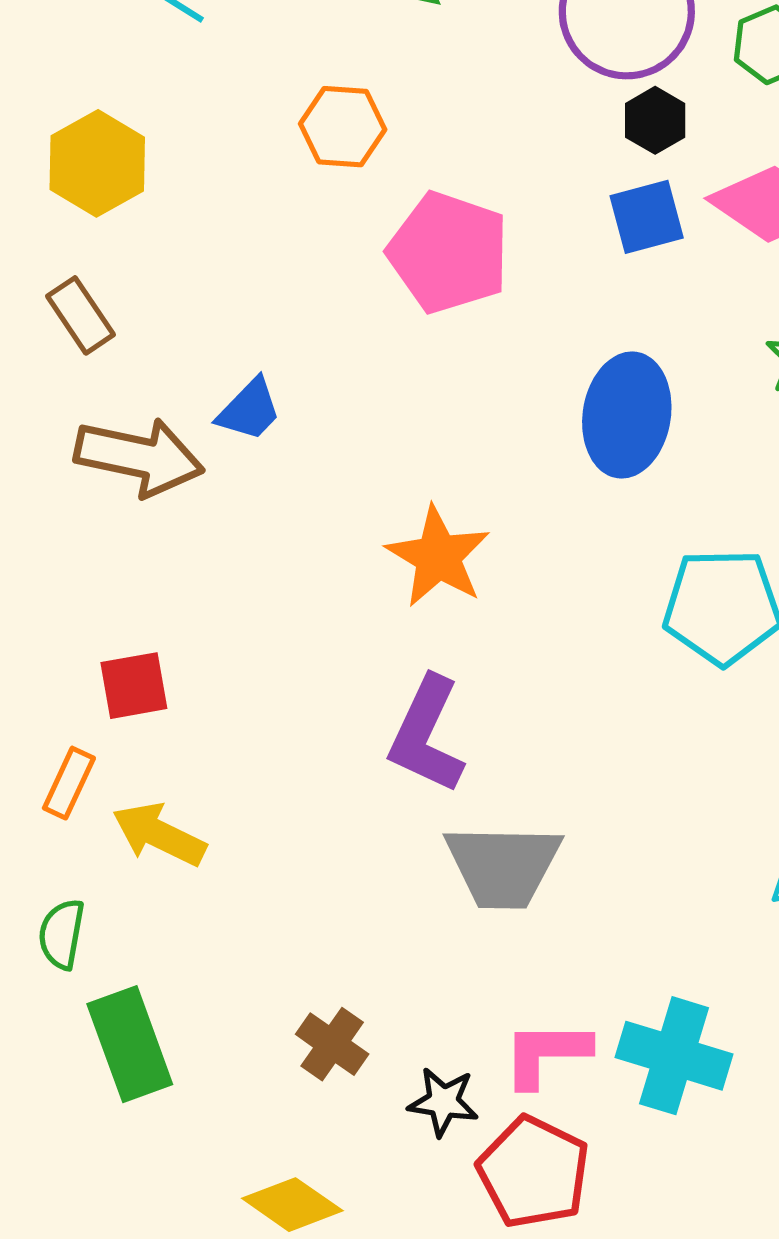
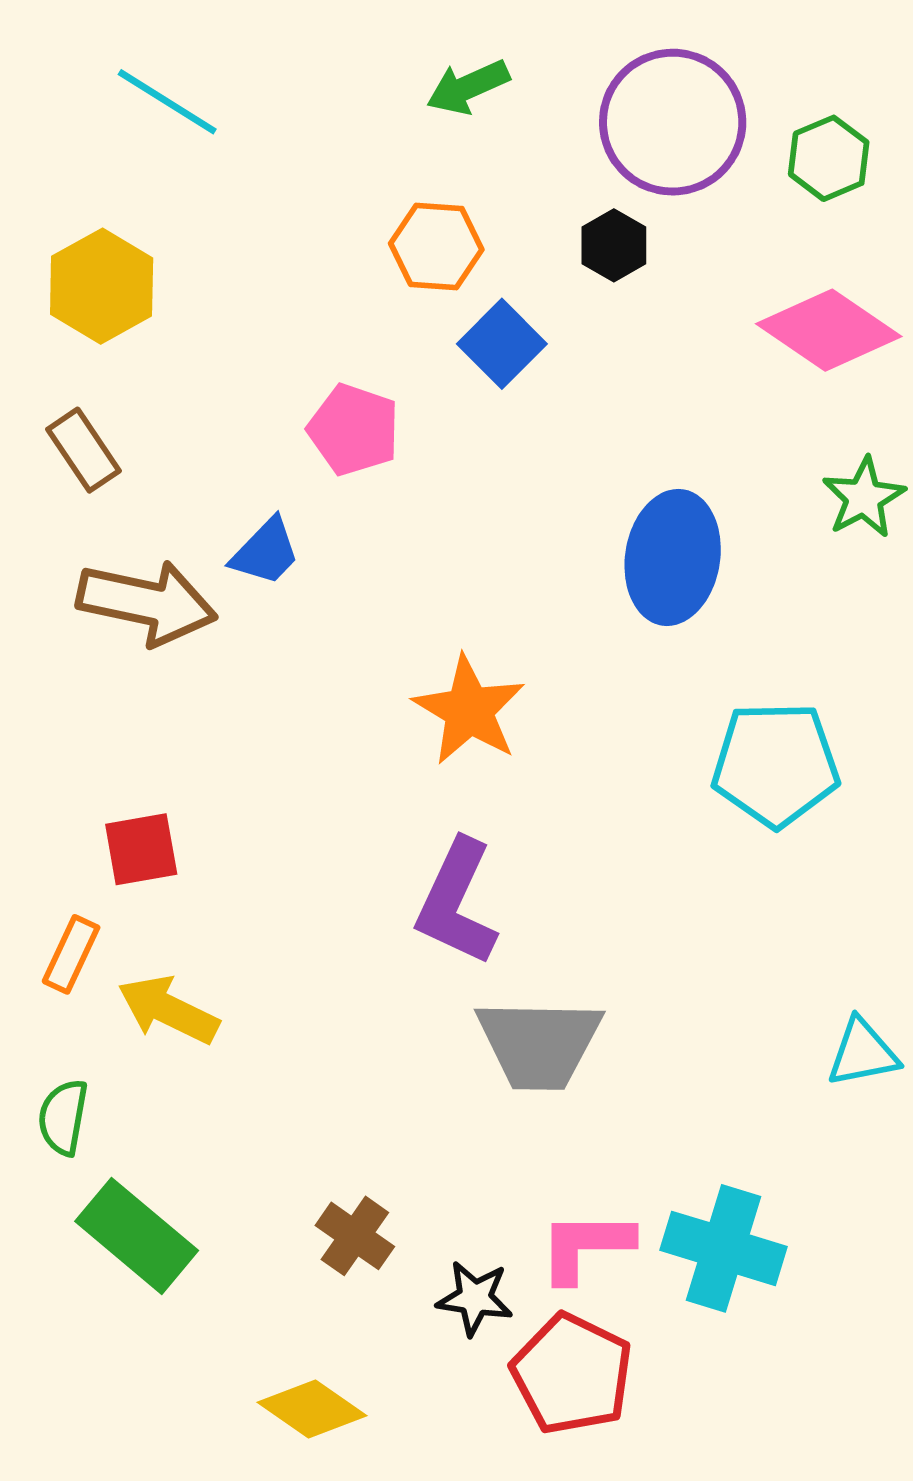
black hexagon: (655, 120) -> (614, 245), moved
orange hexagon: (343, 127) -> (436, 247), moved
blue square: (647, 217) -> (502, 344), moved, turned -30
pink pentagon: (449, 252) -> (354, 430), moved, size x0.7
green rectangle: (130, 1044) -> (137, 1236), turned -30

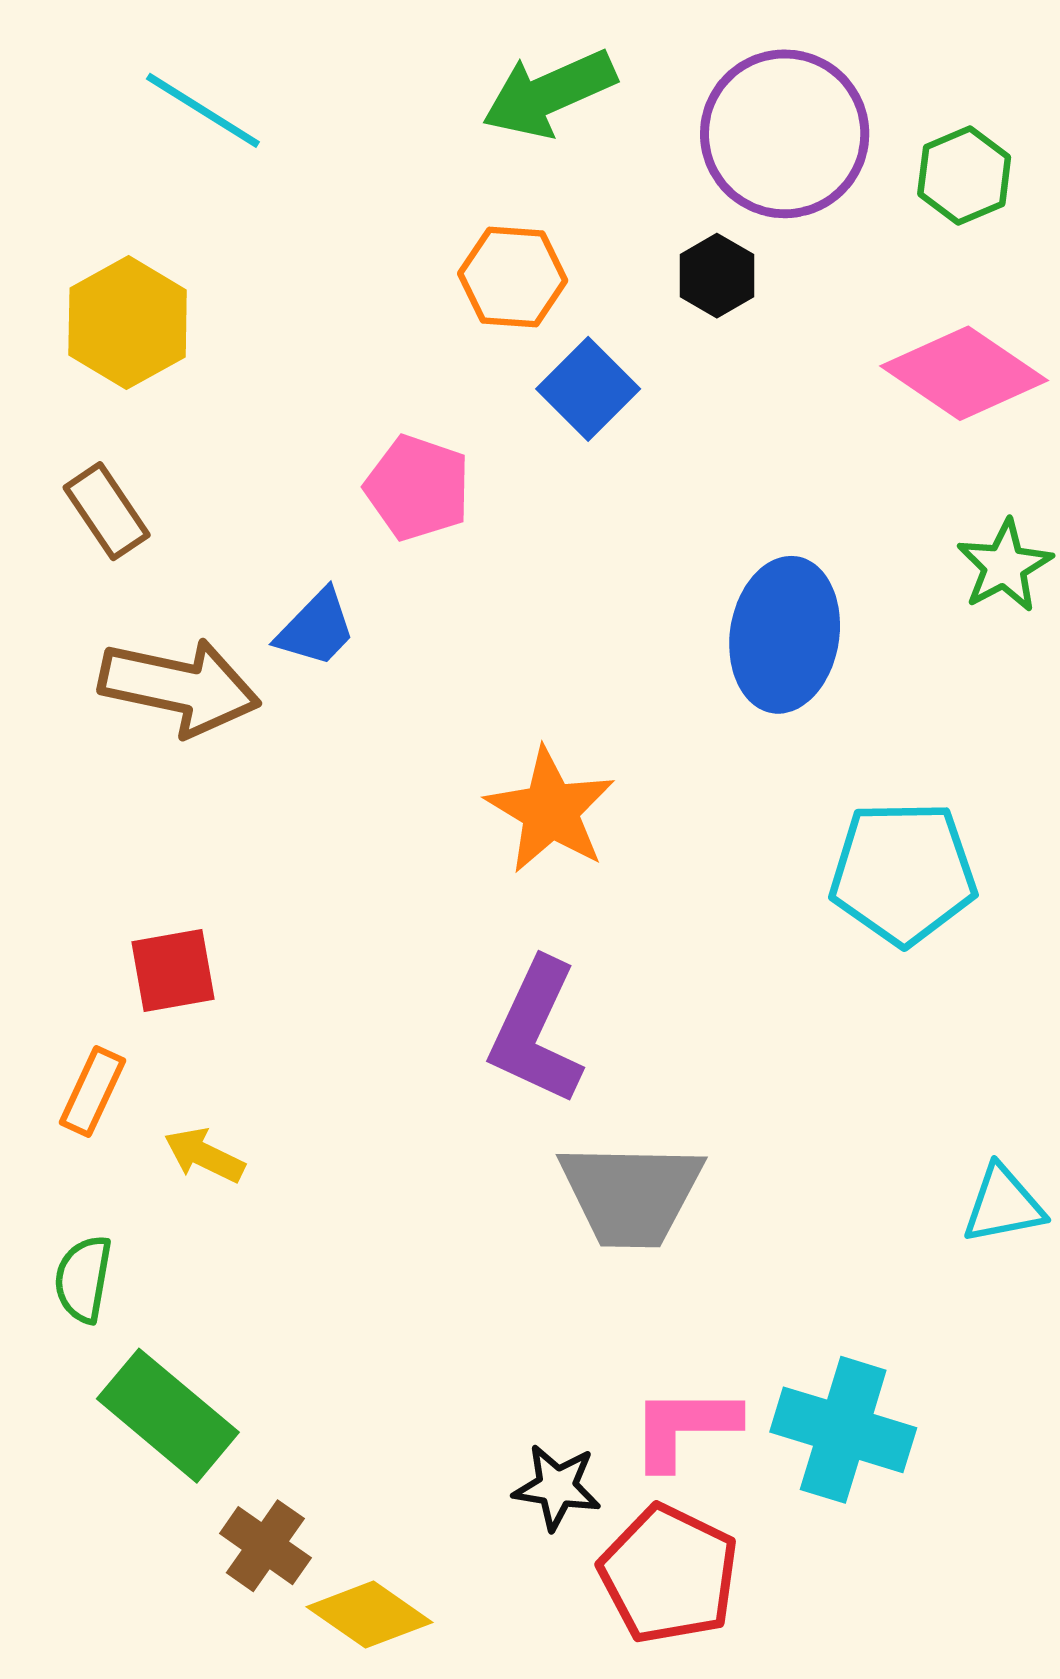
green arrow: (468, 87) -> (549, 93), size x1.4
yellow arrow: (168, 1010) -> (204, 1155), size x0.7
brown cross: (355, 1236) -> (265, 1546), moved

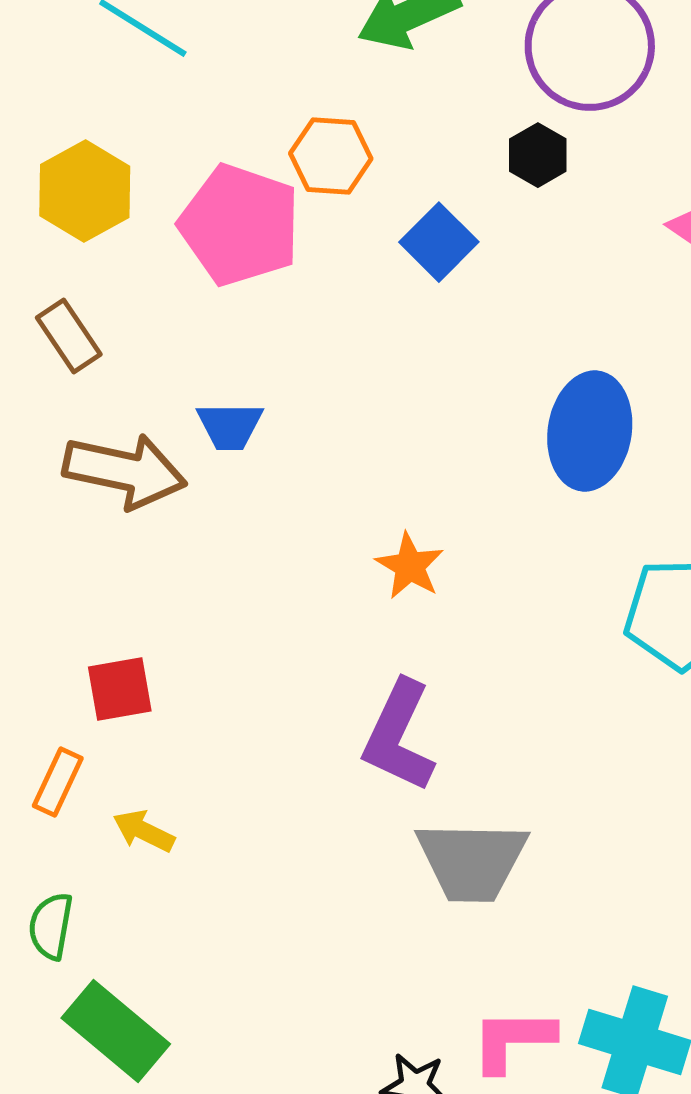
orange hexagon: (513, 277) -> (331, 156), moved
pink pentagon: (418, 488) -> (240, 225), moved, size x1.5
blue trapezoid: (316, 628) -> (230, 426), turned 46
orange star: (550, 810) -> (410, 566), size x0.7

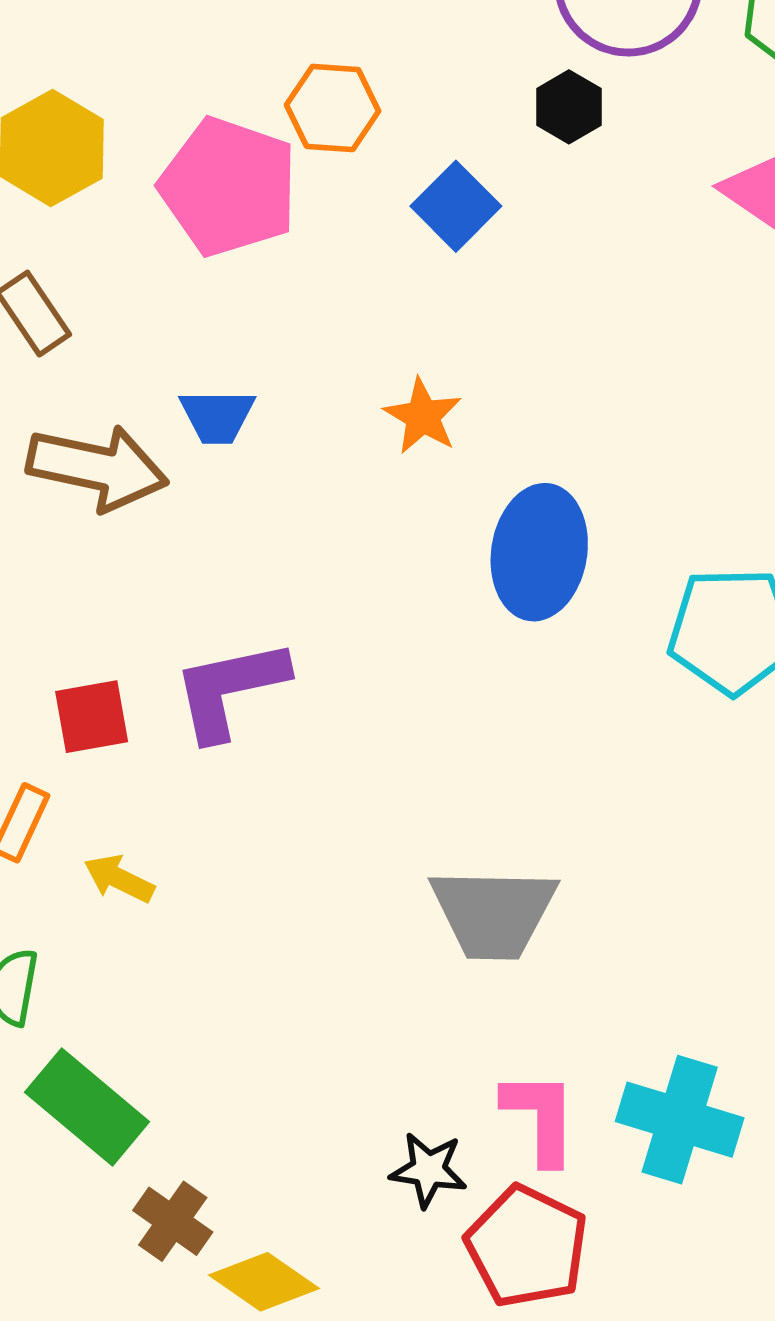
blue ellipse: (590, 431) -> (539, 552), moved
orange star: (410, 566) -> (423, 416), moved
purple L-shape: (399, 736) -> (230, 689), moved, turned 53
pink L-shape: (513, 1040) -> (540, 1117), turned 90

